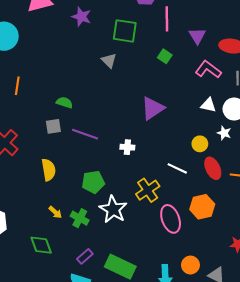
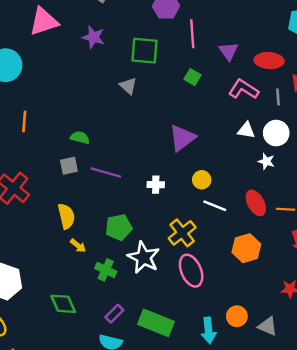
yellow circle: (200, 144) -> (202, 180), moved
yellow arrow: (55, 212) -> (78, 246), moved
pink ellipse: (171, 219) -> (191, 271), moved

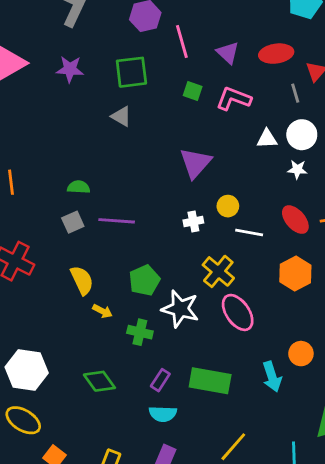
pink L-shape: (244, 89) -> (234, 99), moved
white cross: (156, 185) -> (193, 221), moved

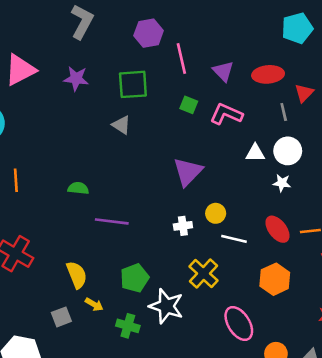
gray square: (73, 222) -> (61, 317), moved
pink ellipse: (238, 312) -> (239, 324), moved

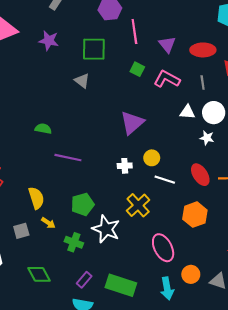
gray line: (284, 112) -> (203, 82), moved

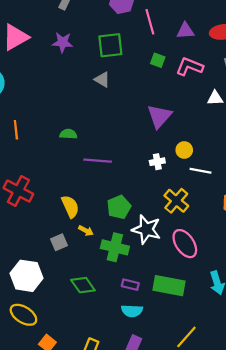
purple triangle: (167, 44) -> (185, 31), turned -48
green cross: (74, 242) -> (115, 247), size x1.4
pink ellipse: (163, 248) -> (185, 244), moved
purple rectangle: (84, 280) -> (130, 285), turned 70

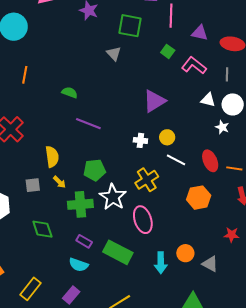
green cross: (115, 247) -> (80, 204), turned -35

